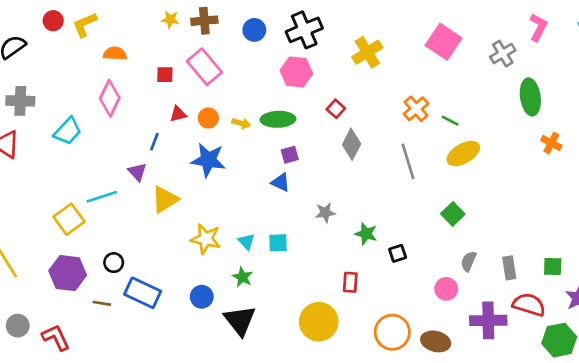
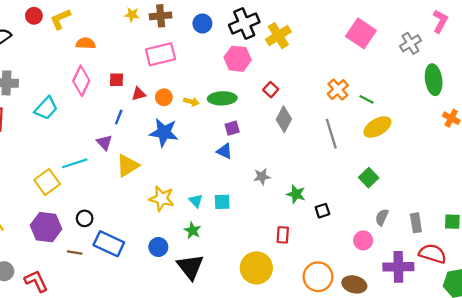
yellow cross: (367, 52) -> (278, 36), moved
pink rectangle: (204, 67) -> (161, 54), turned -64
red square: (165, 75) -> (117, 80), moved

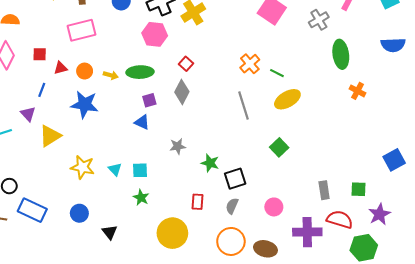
gray diamond: (284, 119) -> (182, 92), moved
black square: (322, 211) -> (235, 179), size x1.5
gray semicircle: (382, 217) -> (232, 206), moved
green star: (192, 230) -> (141, 198), moved
black triangle: (190, 267) -> (110, 232), size x0.6

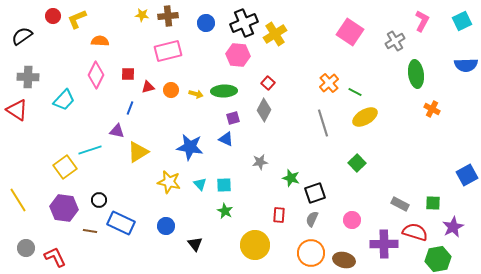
blue star: (85, 104) -> (190, 147), moved
purple triangle: (28, 114) -> (117, 131), turned -35
gray rectangle: (324, 190) -> (400, 204), turned -54

